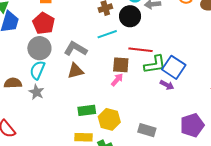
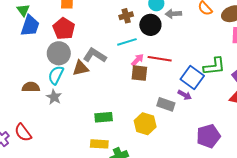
green L-shape: (155, 64) -> (214, 66), moved
brown triangle: (75, 71) -> (81, 68), moved
pink arrow: (117, 80) -> (137, 60), moved
yellow hexagon: (109, 119) -> (145, 124), moved
gray rectangle: (147, 130) -> (166, 104), moved

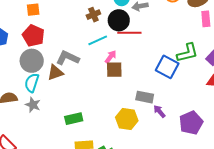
red line: (160, 59) -> (129, 33), moved
purple arrow: (185, 95) -> (159, 111), moved, turned -152
green rectangle: (104, 117) -> (74, 119), moved

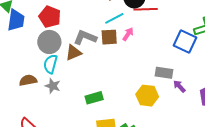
brown square: (114, 70) -> (109, 37), moved

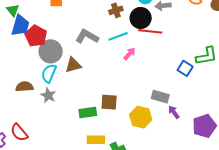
red pentagon: (50, 17) -> (36, 36), moved
gray L-shape: (85, 37) -> (87, 36), moved
brown square: (109, 37) -> (109, 102), moved
blue square: (185, 42) -> (185, 68), size x0.7

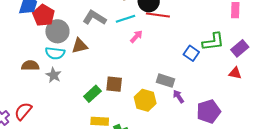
cyan semicircle: (49, 73) -> (55, 53), turned -108
green rectangle: (88, 113) -> (92, 94), turned -36
red semicircle: (19, 132) -> (23, 111), turned 78

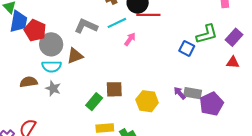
gray rectangle: (165, 81) -> (193, 93), moved

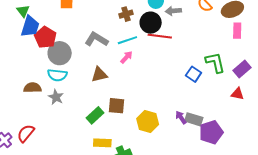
green L-shape: (207, 34) -> (215, 62), turned -95
pink arrow: (130, 39) -> (126, 57), moved
brown triangle: (75, 56) -> (99, 75), moved

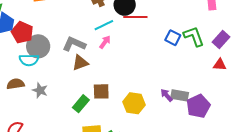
gray L-shape: (96, 39) -> (74, 44), moved
blue square: (194, 74) -> (173, 38), moved
cyan semicircle: (57, 75) -> (29, 60), moved

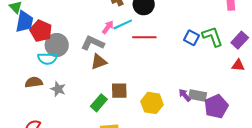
red line: (135, 17) -> (144, 37), moved
pink arrow: (105, 42) -> (108, 27), moved

